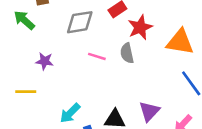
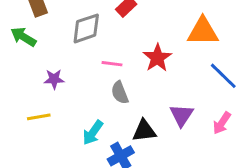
red star: (140, 27) -> (157, 58), moved
gray semicircle: (127, 53) -> (120, 93), moved

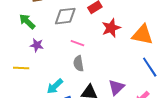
green arrow: (23, 37) -> (27, 21), moved
red star: (157, 58) -> (111, 28), moved

